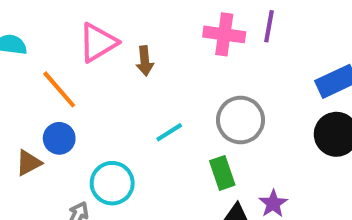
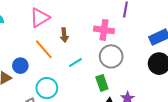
pink cross: (224, 34) -> (104, 30), moved
brown arrow: (145, 61) -> (64, 35), moved
orange line: (59, 89) -> (44, 49), moved

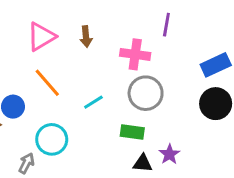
brown arrow: (64, 35) -> (86, 37), moved
green rectangle: (102, 83) -> (132, 132), turned -63

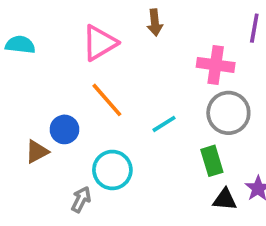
brown arrow: (86, 37) -> (155, 23), moved
green rectangle: (132, 132) -> (212, 161), turned 65

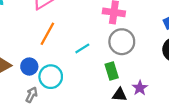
orange line: (107, 100) -> (47, 34), turned 70
blue circle: (64, 129) -> (29, 67), moved

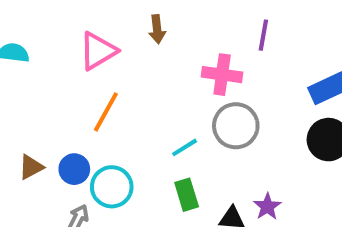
cyan line: (82, 48) -> (185, 147), moved
green rectangle: (112, 71) -> (187, 195), moved

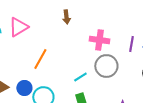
purple line: (263, 35) -> (131, 44), moved
pink triangle: (98, 51) -> (18, 27), moved

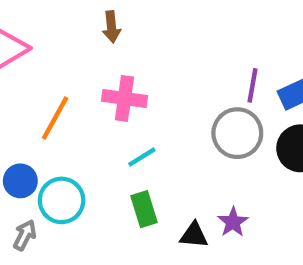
pink cross: (99, 40) -> (124, 98), moved
gray circle: (106, 66) -> (237, 133), moved

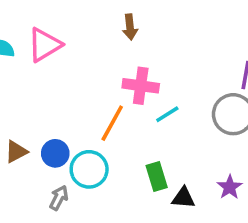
orange line: (55, 118) -> (112, 123), moved
cyan line: (142, 157) -> (167, 114), moved
black triangle: (194, 235) -> (183, 198), moved

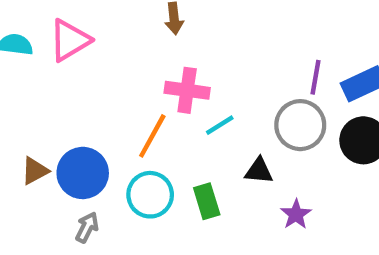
blue circle: (55, 153) -> (83, 173), size x1.5
cyan circle: (89, 169) -> (150, 195), moved
black triangle: (183, 198) -> (259, 171), moved

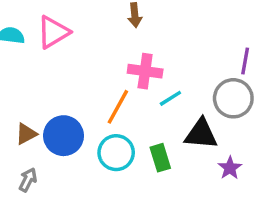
black triangle: (259, 171) -> (201, 134), size x1.5
gray arrow: (87, 227) -> (28, 180), moved

